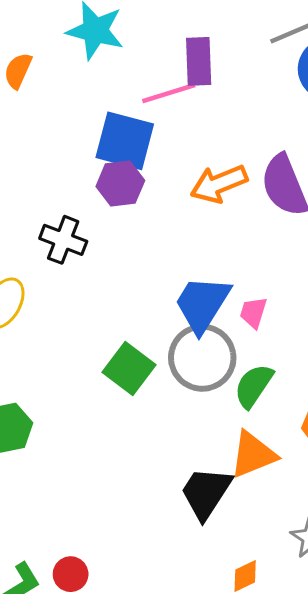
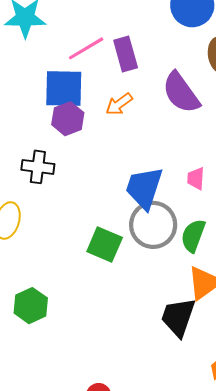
purple rectangle: (199, 61) -> (126, 54), moved
orange arrow: (219, 184) -> (119, 104), moved, size x0.7
pink trapezoid: (253, 313) -> (196, 179), moved

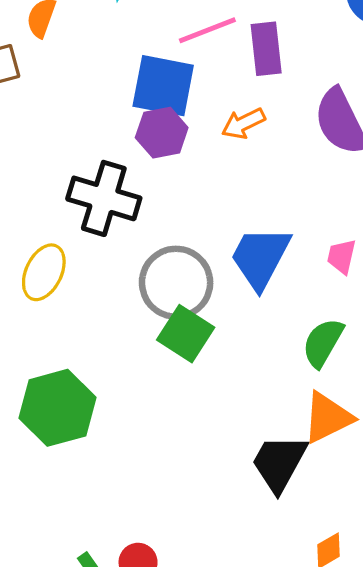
black cross: (38, 167) -> (104, 198), size x1.4
gray circle: (153, 225) -> (176, 283), moved
green hexagon: (31, 306) -> (57, 408), size x1.4

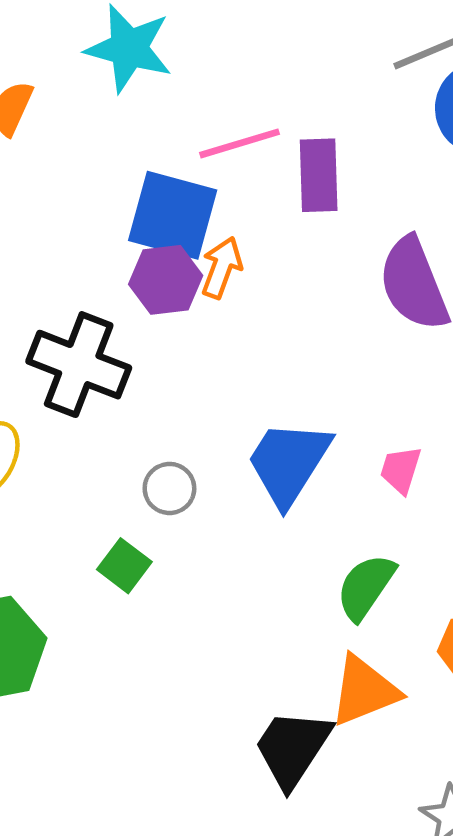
orange arrow: (243, 123) -> (222, 268), moved, turned 132
gray circle: (176, 283) -> (169, 488), size x0.5
green square: (186, 334) -> (124, 566), moved, size x0.7

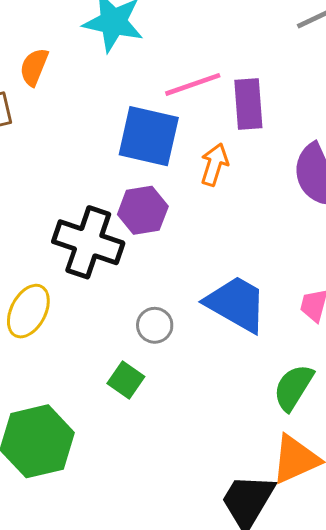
orange arrow: (222, 268) -> (214, 165), moved
purple hexagon: (166, 280) -> (143, 210), moved
blue trapezoid: (289, 463) -> (236, 304), turned 90

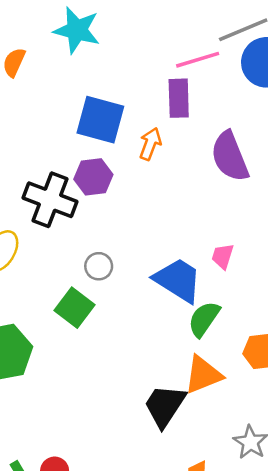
pink line: (193, 84) -> (198, 60), moved
blue trapezoid: (236, 304) -> (178, 280), moved
green square: (126, 380) -> (74, 308), size x1.4

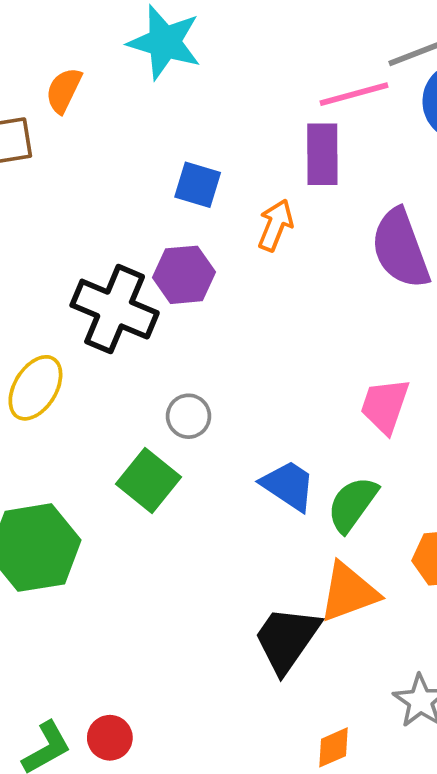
blue square: (100, 120) -> (198, 185), size x0.6
pink trapezoid: (223, 256) -> (385, 406), size x1.4
blue trapezoid: (178, 280) -> (288, 485), moved, size x0.7

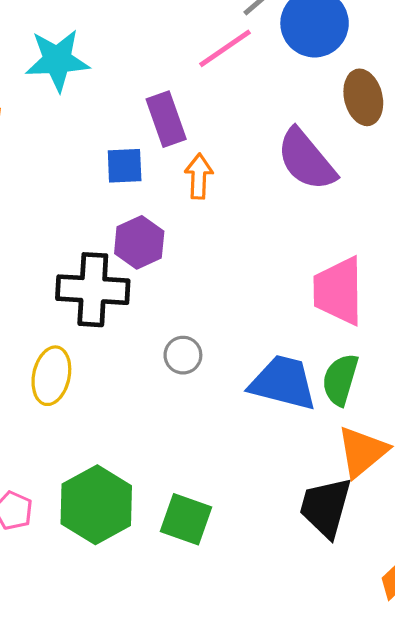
purple rectangle: (322, 154) -> (166, 119), moved
pink trapezoid: (385, 406) -> (338, 291), size x1.4
green square: (148, 481) -> (186, 519), moved
blue trapezoid: (288, 485) -> (283, 383), size x1.4

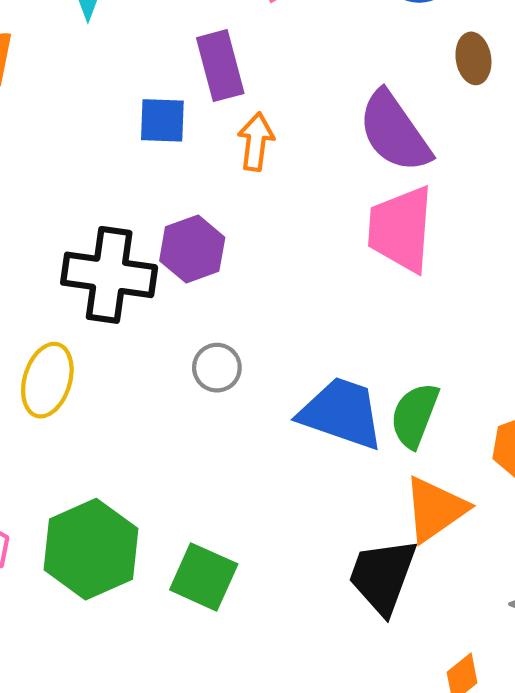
brown ellipse: (363, 97) -> (473, 58), size x0.7
purple hexagon: (139, 242) -> (192, 249), moved
pink trapezoid: (338, 291) -> (401, 229), moved

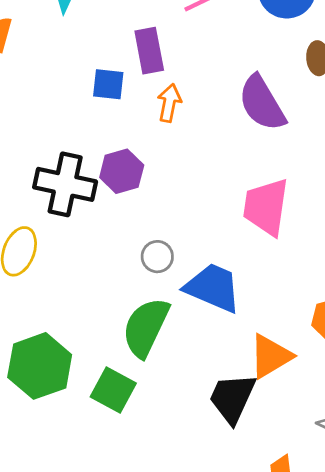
pink trapezoid: (401, 229) -> (266, 207), moved
gray circle: (217, 368) -> (157, 257), moved
green semicircle: (415, 415) -> (146, 327), moved, size x1.4

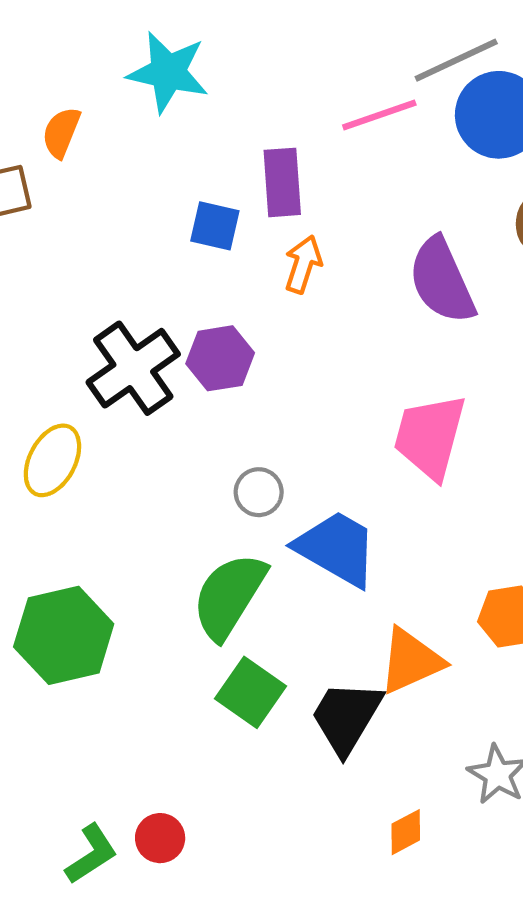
black cross: (65, 184) -> (133, 368), turned 36
green square: (113, 390) -> (251, 692), moved

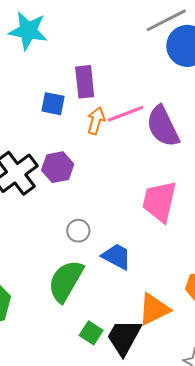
pink line: (379, 115) -> (126, 114), moved
blue trapezoid: (337, 548) -> (117, 256), size x0.7
green square: (251, 692) -> (91, 333), moved, size x0.7

